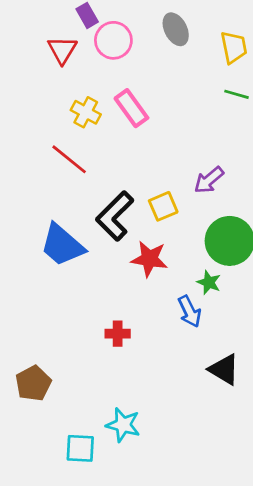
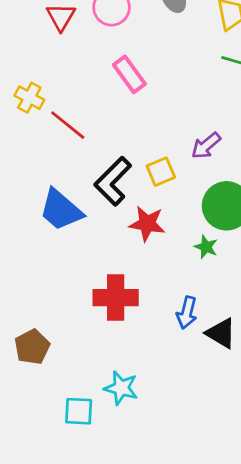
yellow cross: (86, 112) -> (29, 98), moved
blue arrow: (190, 311) -> (187, 313), moved, turned 40
red cross: (118, 334) -> (116, 298), size x1.8

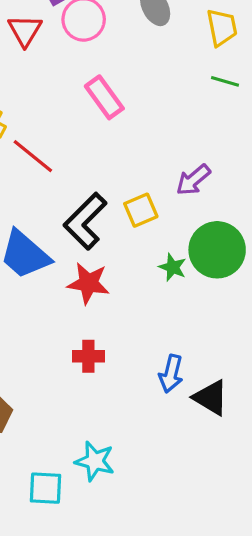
red star: (147, 224) -> (88, 283), moved
green star: (206, 247) -> (173, 267), moved
red cross: (116, 298) -> (88, 356), size x0.6

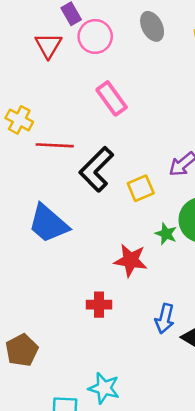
red line: (33, 156) -> (55, 145), turned -36
black L-shape: (85, 221) -> (96, 169), moved
red star: (88, 283) -> (131, 260), moved

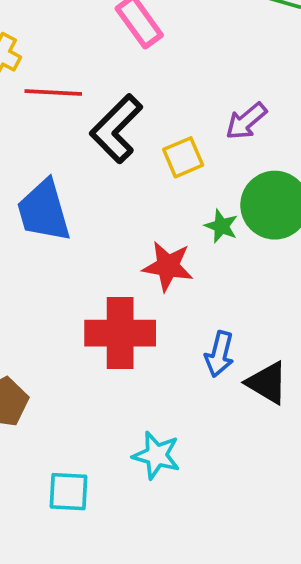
blue trapezoid: (48, 224) -> (44, 211), turned 33
red cross: (99, 305) -> (120, 333), size x1.8
cyan star: (104, 388) -> (156, 455), moved

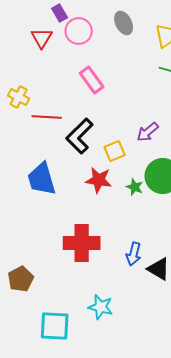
red star: (168, 266) -> (99, 180), moved
cyan square: (69, 492) -> (55, 326), size x1.4

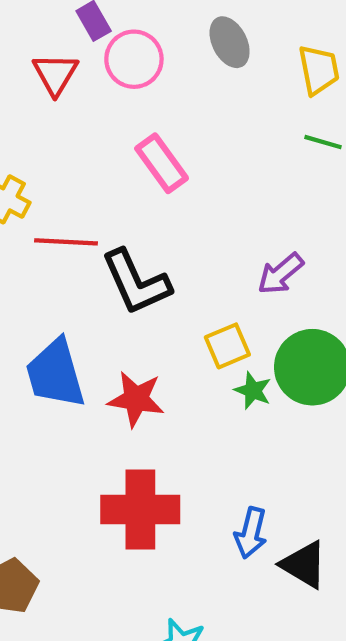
black L-shape: (80, 136) -> (136, 282), turned -69
yellow square: (115, 151) -> (227, 346), moved
red star: (99, 180) -> (136, 399), moved

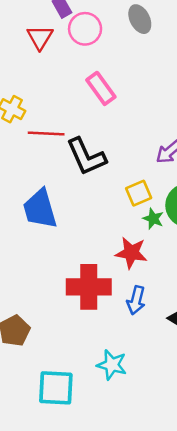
red star: (136, 399) -> (131, 253), moved
blue arrow: (251, 533) -> (136, 300), moved

